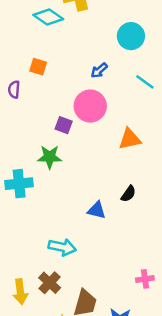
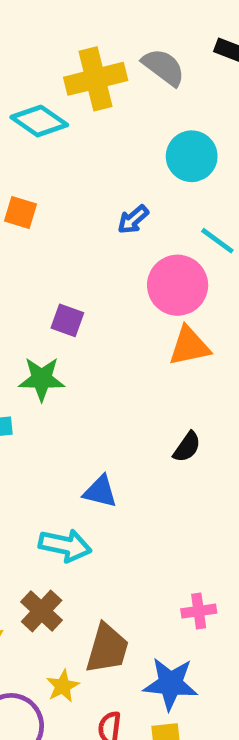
pink circle: (90, 106) -> (178, 285), moved
blue triangle: (97, 210) -> (100, 491), moved
pink cross: (145, 279) -> (199, 611), moved

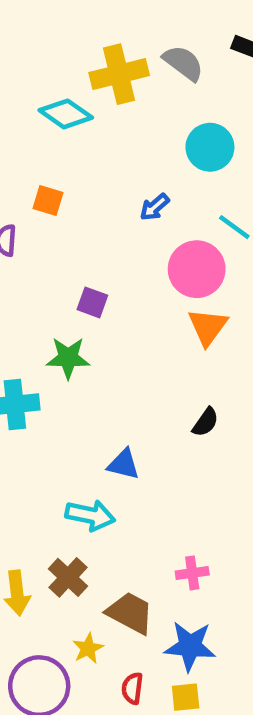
orange triangle: (189, 346) -> (208, 327), turned -42
pink cross: (199, 611) -> (192, 573), moved
brown trapezoid: (107, 649) -> (130, 613), turned -78

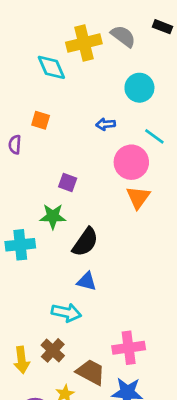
cyan diamond: (66, 114) -> (51, 67), turned 32
blue arrow: (155, 207) -> (106, 124), turned 36
black semicircle: (206, 422) -> (85, 242), moved, size x1.6
pink cross: (192, 573) -> (129, 348), size x1.6

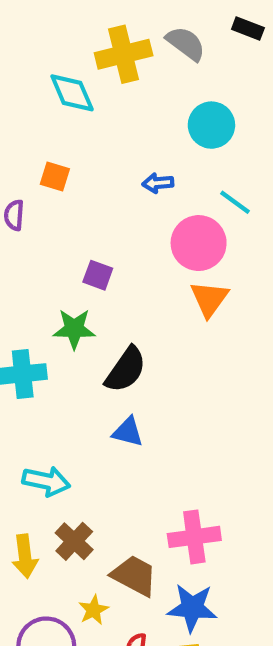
cyan arrow: (66, 313) -> (46, 481), moved

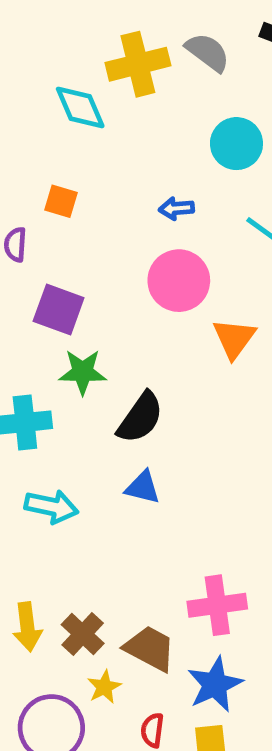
pink circle: (199, 243) -> (179, 281), moved
purple square: (98, 275) -> (59, 309), moved, size x1.5
cyan arrow: (46, 481) -> (51, 507), moved
brown cross: (74, 541) -> (83, 634), moved
blue star: (192, 608) -> (215, 685), turned -30

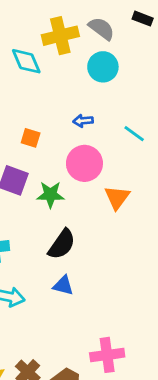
cyan circle: (236, 144) -> (103, 67), moved
orange square: (61, 201) -> (31, 138), moved
green star: (83, 372) -> (50, 195), moved

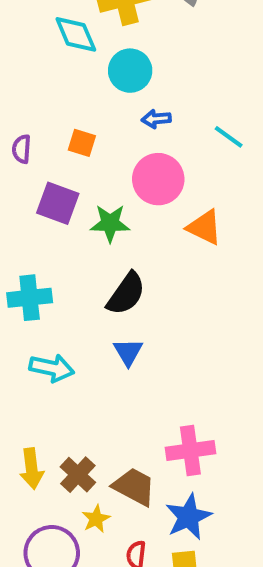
cyan circle: (103, 67) -> (130, 71), moved
orange triangle: (117, 197) -> (204, 227), turned -40
blue triangle: (63, 285) -> (128, 352), turned 45

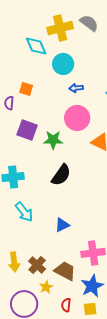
orange square: (82, 143) -> (26, 89), moved
blue triangle: (128, 352) -> (62, 225), moved, turned 35
cyan arrow: (52, 368) -> (24, 212), turned 40

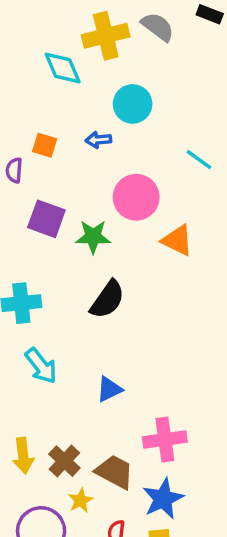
cyan circle: (63, 64) -> (133, 104), moved
blue arrow: (76, 88) -> (98, 140), moved

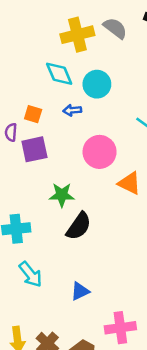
cyan diamond: (63, 68) -> (59, 74), moved
purple square: (46, 219) -> (34, 149), moved, turned -32
green star: (93, 237) -> (62, 195), moved

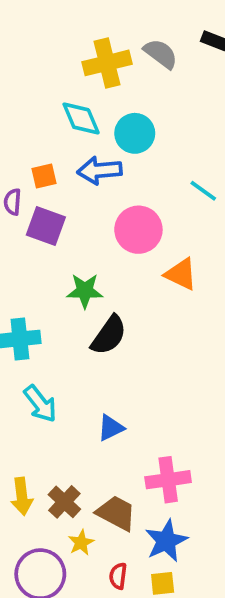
blue arrow: (72, 110) -> (100, 170), size x1.6
orange square: (33, 114) -> (44, 176), turned -30
purple square: (34, 149) -> (46, 226), turned 32

